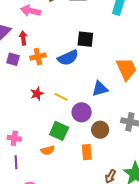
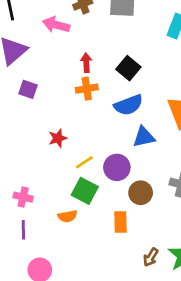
red arrow: (23, 38) -> (86, 63), moved
black square: (85, 39) -> (128, 68), turned 30
orange cross: (38, 57) -> (87, 89), moved
blue semicircle: (68, 58) -> (128, 105), moved
yellow line: (61, 97) -> (84, 162), moved, turned -64

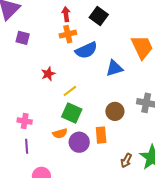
blue semicircle: (128, 105) -> (86, 50), moved
purple circle: (117, 167) -> (79, 142), moved

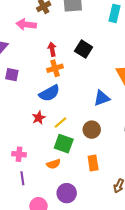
blue semicircle: (86, 50) -> (49, 93), moved
red star: (48, 74) -> (39, 118), moved
brown circle: (115, 111) -> (92, 130), moved
purple circle: (79, 142) -> (67, 193), moved

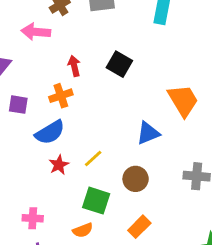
orange cross: (55, 68) -> (61, 96), moved
blue semicircle: (49, 93) -> (50, 132), moved
yellow line: (61, 123) -> (93, 158), moved
orange rectangle: (93, 163) -> (139, 227), turned 56

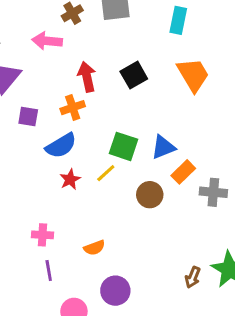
black square: (119, 64) -> (134, 75), turned 30
red arrow: (74, 66) -> (87, 77), size x1.4
orange trapezoid: (183, 100) -> (193, 75), moved
green square: (96, 201) -> (124, 146), moved
orange rectangle: (139, 227) -> (183, 172), moved

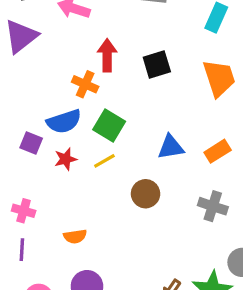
orange cross: (73, 108) -> (85, 84), turned 30
purple square: (28, 117) -> (31, 143), moved
green square: (124, 146) -> (109, 125), moved
orange rectangle: (183, 172) -> (218, 151), moved

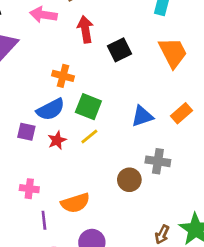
red arrow: (107, 55) -> (85, 29), moved
brown circle: (146, 194) -> (129, 180), moved
gray cross: (213, 206) -> (158, 161), moved
orange semicircle: (75, 236) -> (75, 203), size x1.5
purple line: (22, 250) -> (44, 220), moved

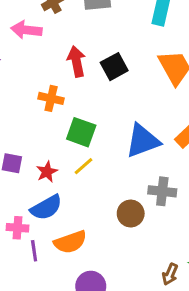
red arrow: (85, 29) -> (76, 61), moved
blue semicircle: (51, 109) -> (46, 207), moved
blue triangle: (142, 116) -> (143, 141), size x1.4
purple line: (44, 220) -> (34, 251), moved

